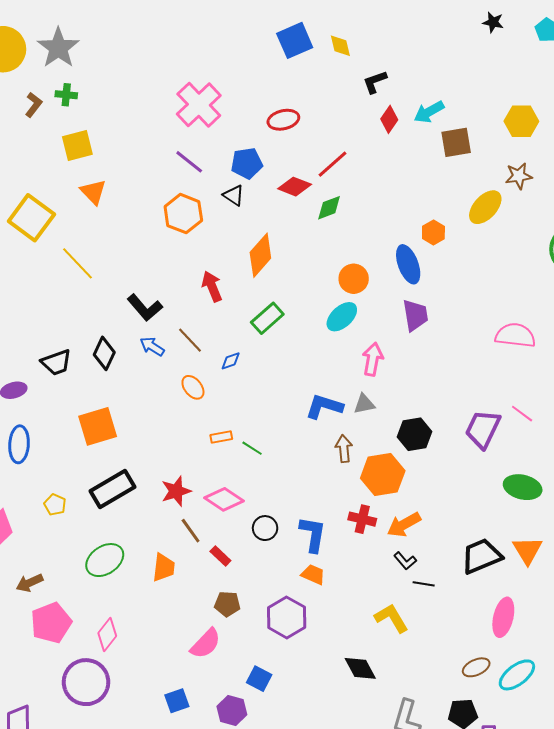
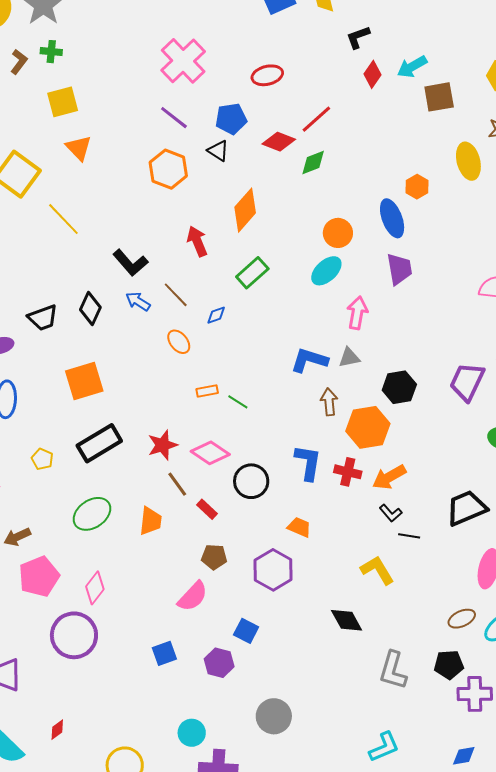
yellow ellipse: (485, 207) -> (468, 161), turned -57
black circle: (265, 528) -> (251, 481), size x1.4
blue L-shape: (313, 534) -> (308, 462), moved

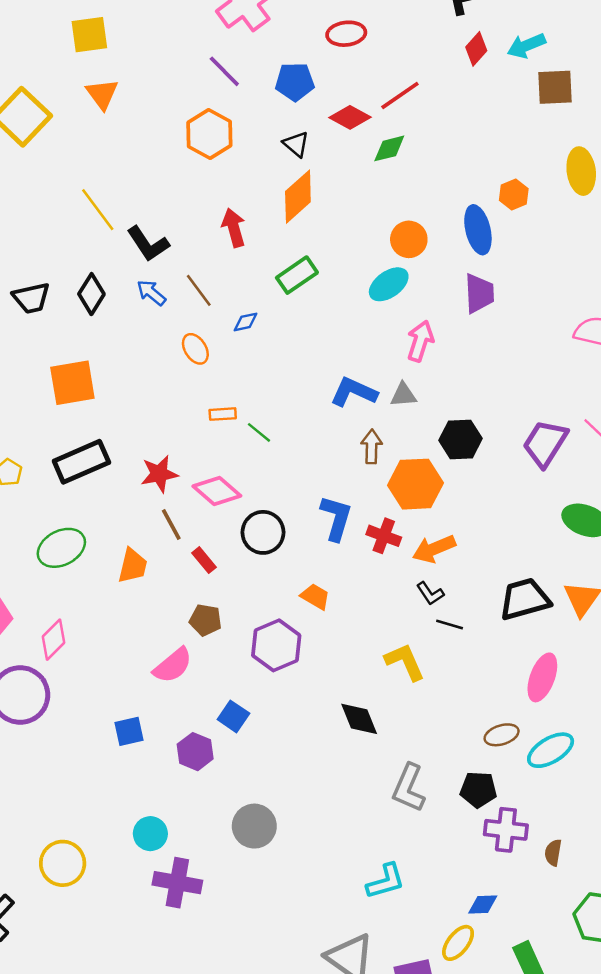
black triangle: (218, 151) -> (296, 144), moved
yellow line: (63, 219) -> (98, 210), moved

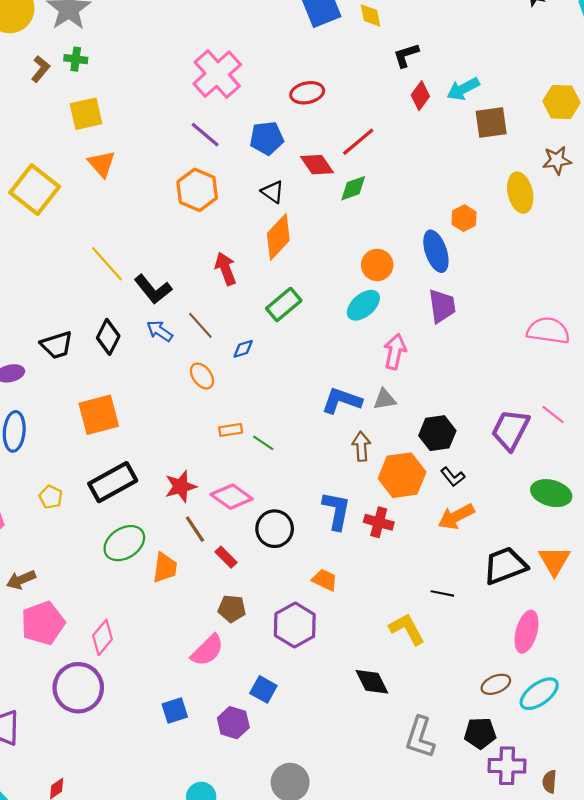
red diamond: (350, 117) -> (317, 165), turned 32
green ellipse: (61, 548) -> (124, 543), moved
orange arrow: (434, 549) -> (456, 517), moved
black L-shape: (430, 593) -> (453, 477), moved

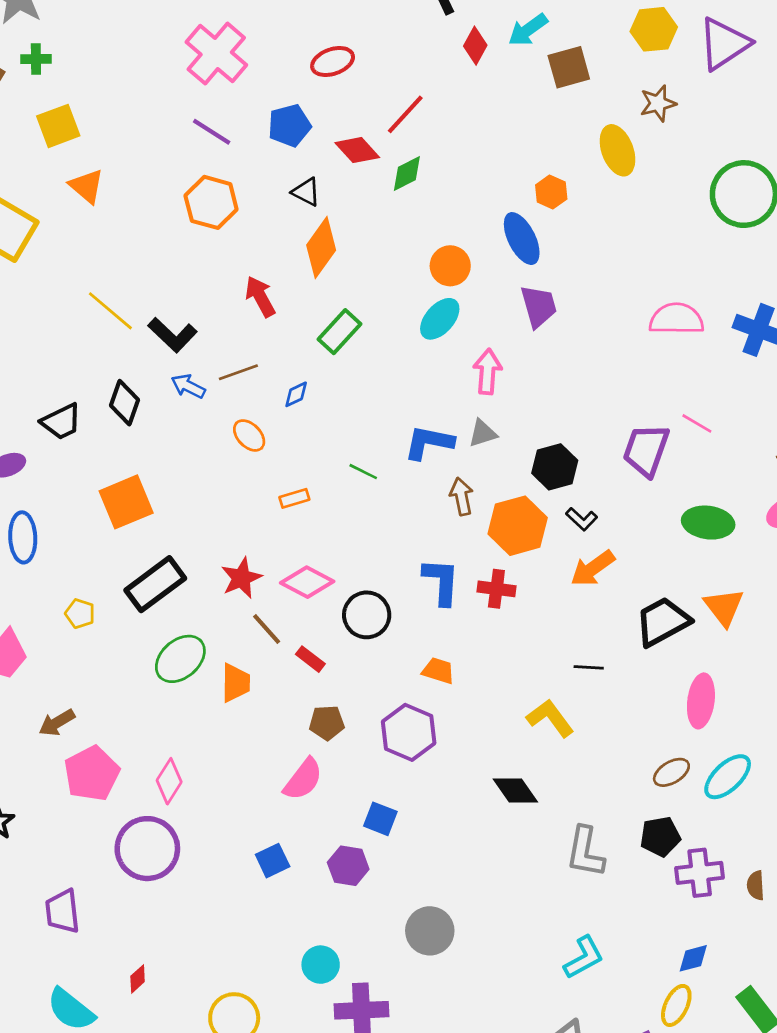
brown line: (200, 325) -> (238, 372), turned -60
green line: (263, 443) -> (363, 472), moved

